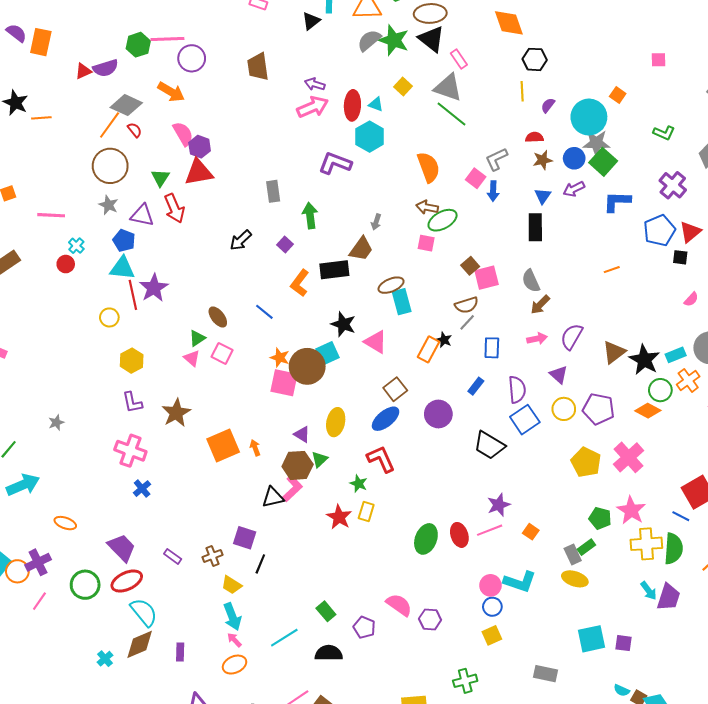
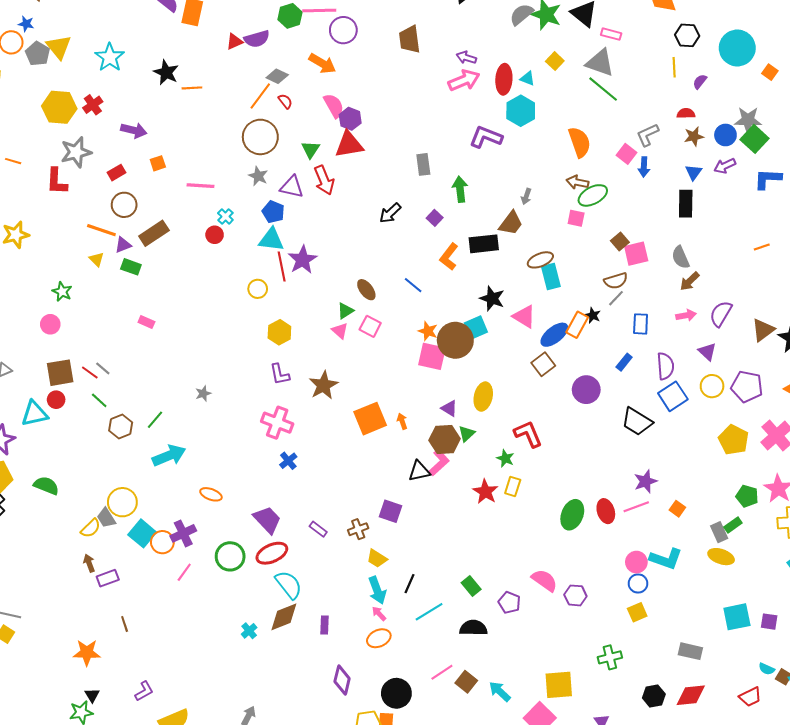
pink rectangle: (459, 59) -> (611, 34), turned -42
gray diamond: (126, 105) -> (277, 76), size x0.7
cyan circle: (589, 117) -> (737, 48), moved
blue ellipse: (386, 419) -> (554, 335), moved
black line: (260, 564) -> (409, 584), moved

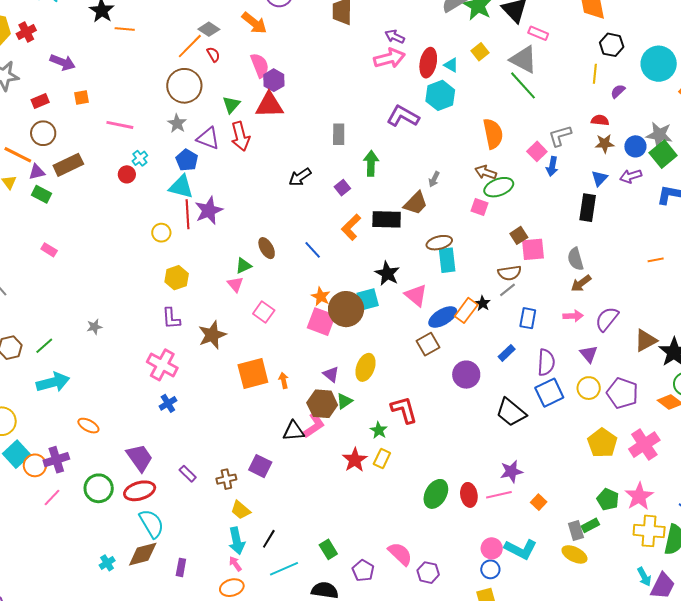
pink square: (370, 326) -> (264, 312), moved

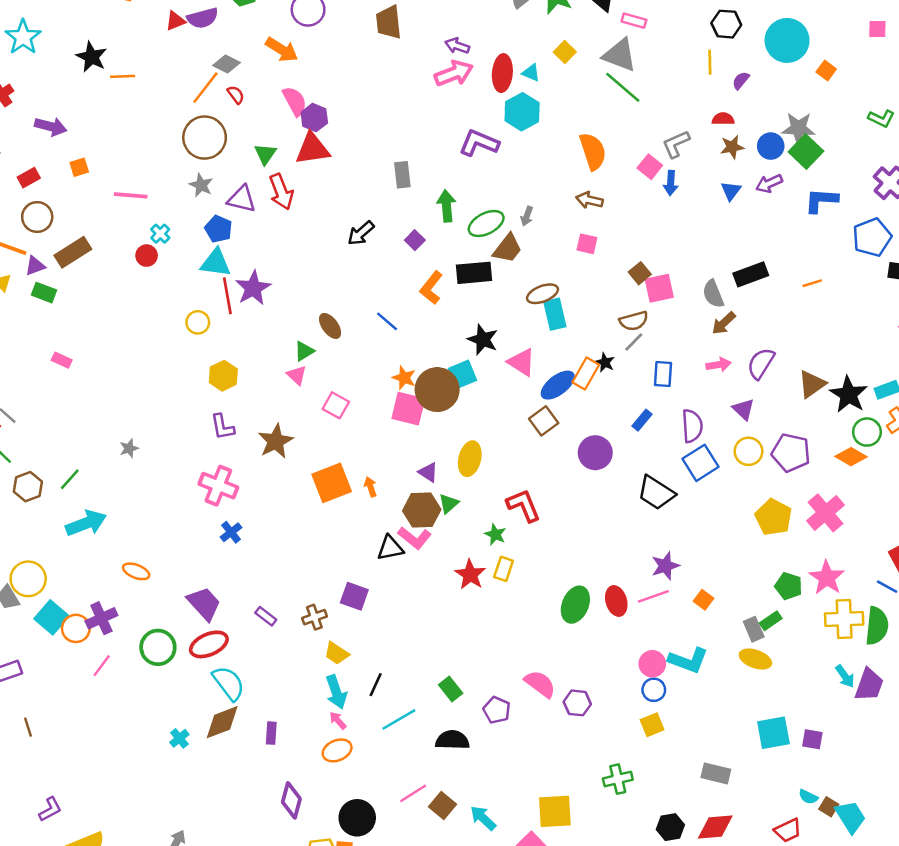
green ellipse: (499, 187) -> (486, 224), moved
black rectangle: (588, 208) -> (751, 274), moved, turned 68
pink L-shape: (314, 425) -> (415, 538), turned 80

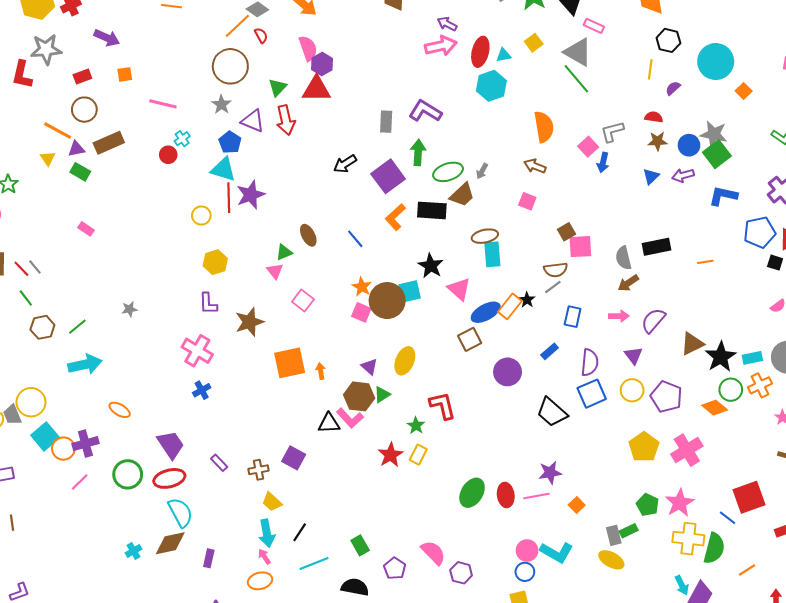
cyan triangle: (531, 73) -> (504, 55), turned -42
purple L-shape: (479, 143) -> (425, 111), moved
purple square: (415, 240) -> (388, 176), size x2.0
pink square: (408, 409) -> (361, 312), size x0.7

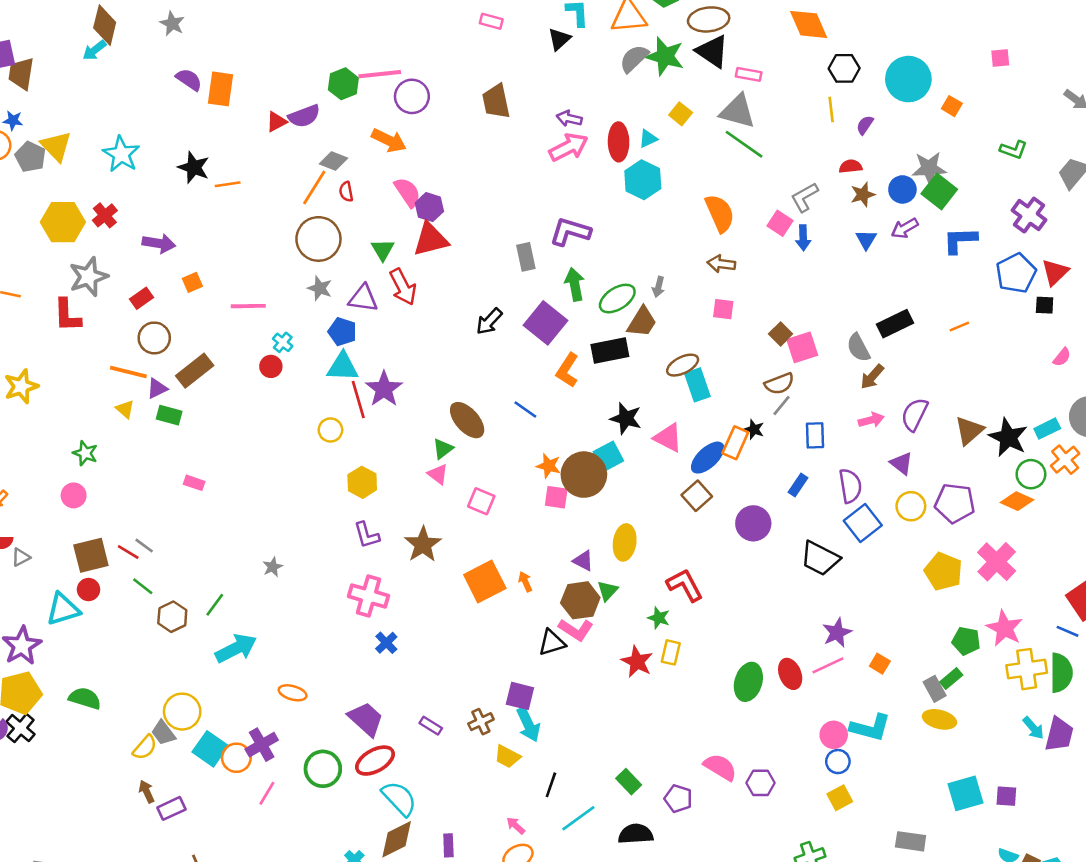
red semicircle: (261, 35) -> (346, 192), turned -147
brown ellipse: (308, 235) -> (467, 420), size x1.4
cyan arrow: (267, 533) -> (528, 725), moved

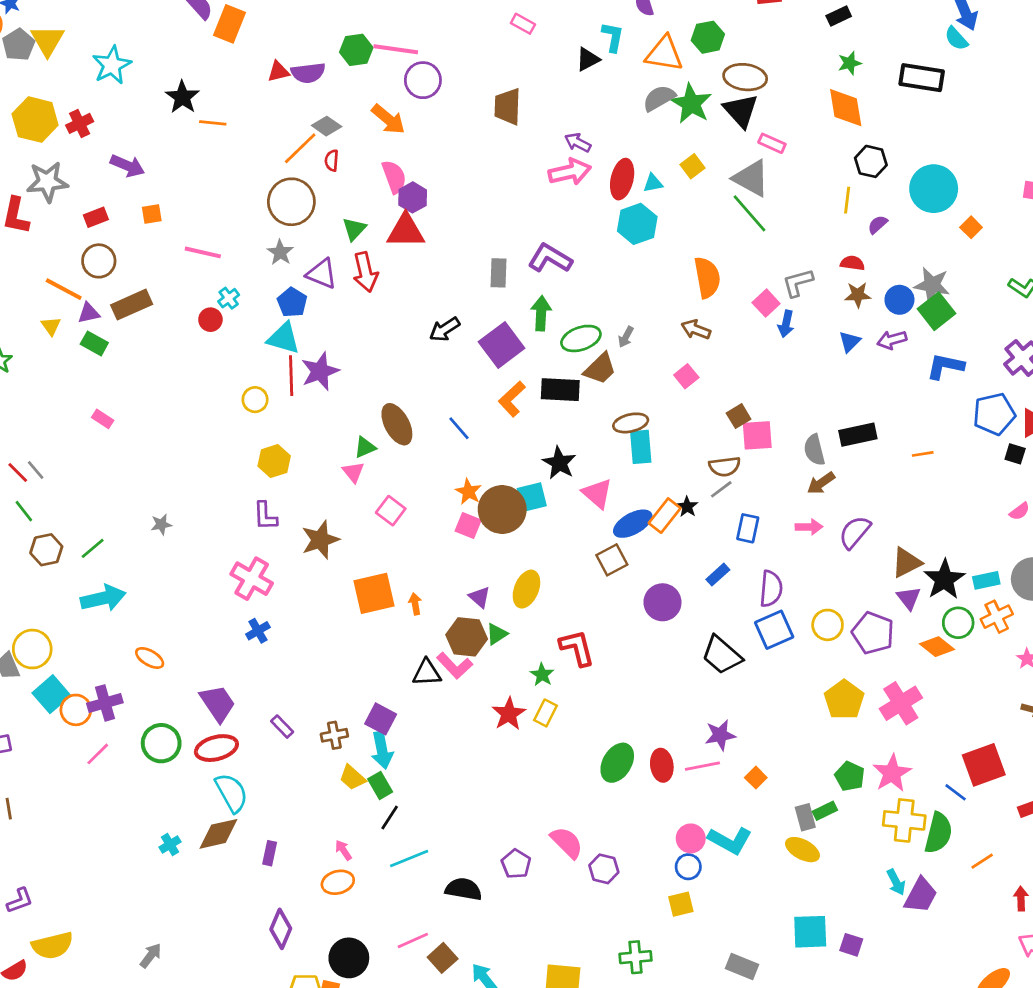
pink square: (723, 309) -> (686, 376), turned 30
purple triangle: (901, 463) -> (909, 598), moved
green rectangle: (629, 782) -> (380, 785), moved

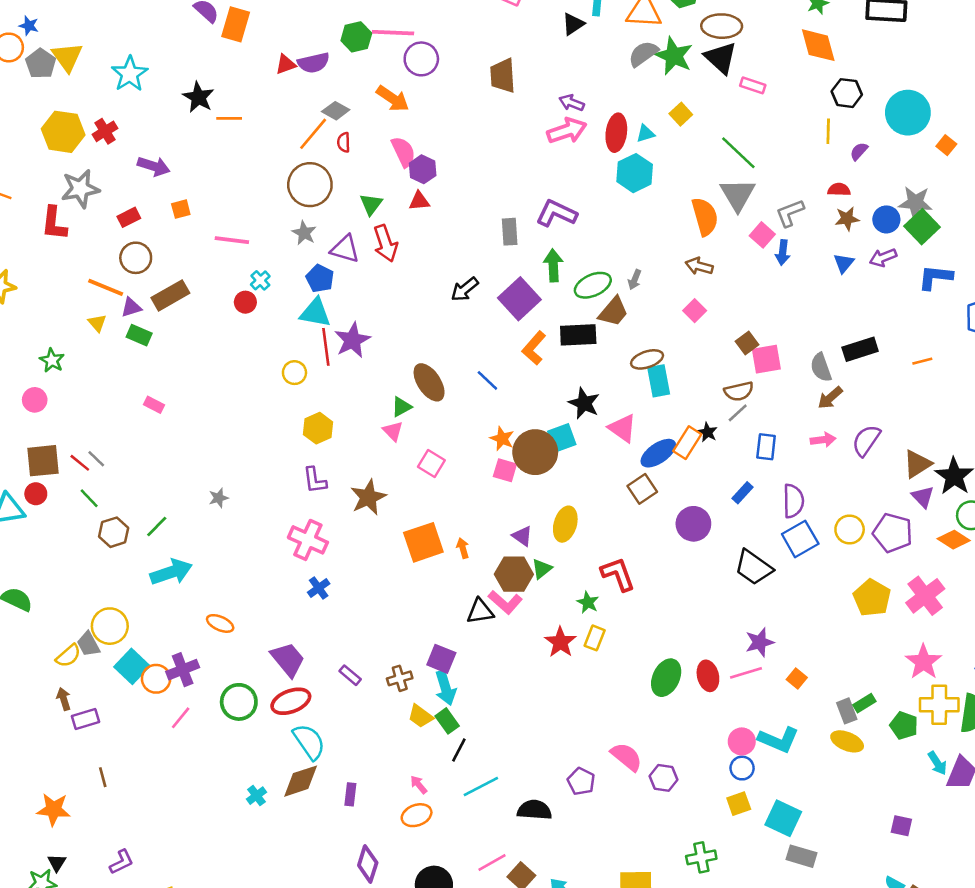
gray triangle: (751, 178) -> (738, 195), moved, turned 36
red triangle: (406, 231) -> (419, 201), size x0.6
green pentagon: (850, 776) -> (904, 725), moved
cyan square: (810, 932) -> (783, 818), moved, turned 33

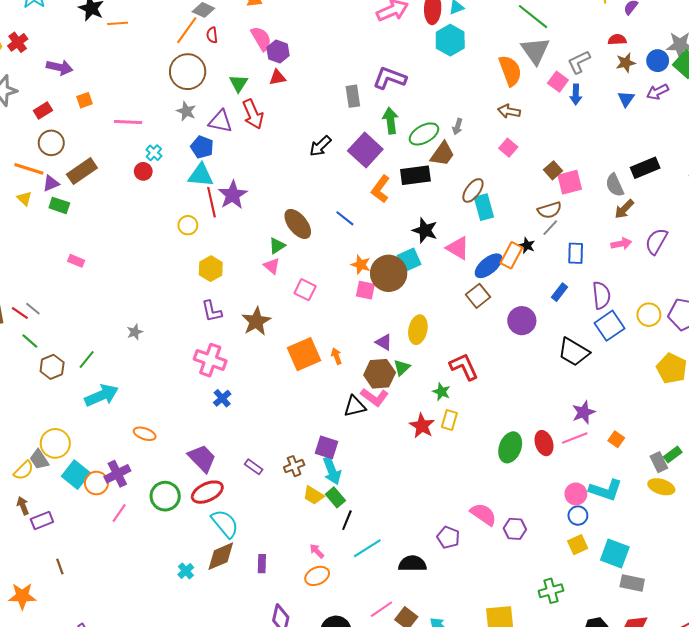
brown ellipse: (647, 359) -> (473, 190), turned -30

